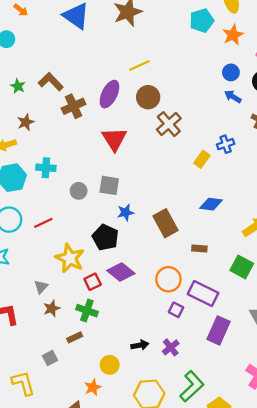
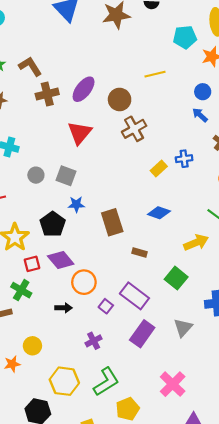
yellow line: (139, 66) -> (155, 74), moved
orange circle: (168, 279) -> (84, 282), moved
black arrow: (140, 345) -> (64, 308), moved

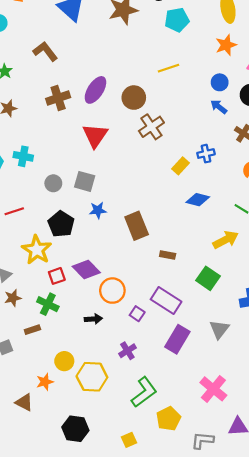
cyan pentagon: (185, 37) -> (177, 20), moved
brown L-shape: (30, 66) -> (45, 51), moved
blue diamond: (159, 213) -> (198, 200), moved
black pentagon: (53, 224) -> (61, 224), moved
yellow hexagon: (64, 381) -> (92, 377), moved

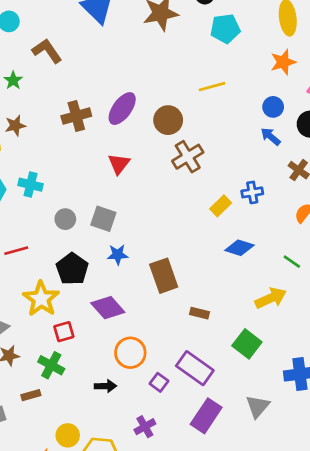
brown L-shape: (45, 51) -> (47, 51), moved
red triangle: (95, 136) -> (119, 164), size x0.7
purple diamond: (86, 269) -> (108, 308), moved

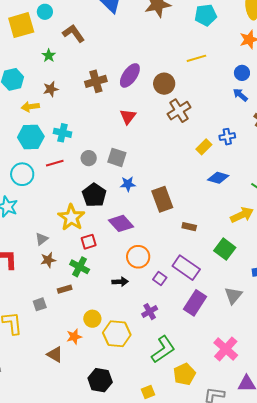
red line: (16, 251) -> (55, 163), moved

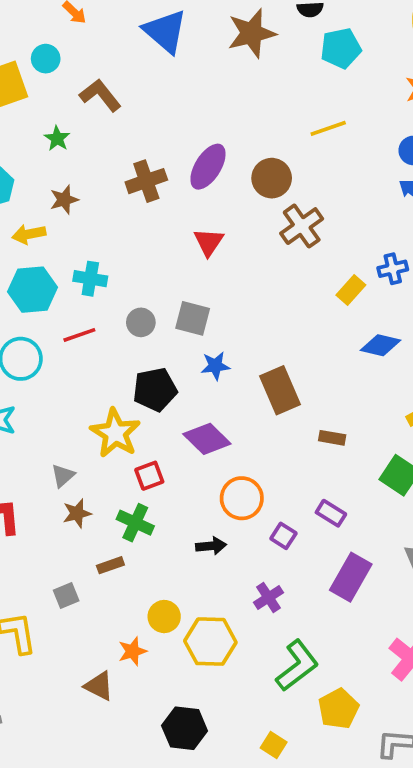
black pentagon: (94, 195) -> (155, 390), turned 30
purple rectangle: (186, 268) -> (331, 513), size x0.6
yellow square: (148, 392) -> (274, 745), turned -32

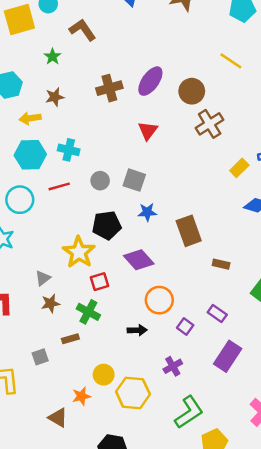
yellow line: (328, 128) -> (231, 61), turned 50

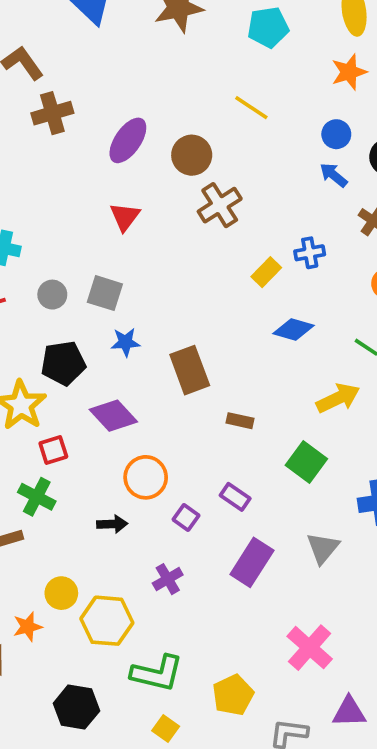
brown cross: (109, 88) -> (52, 113), moved
green L-shape: (189, 412) -> (157, 673), moved, turned 48

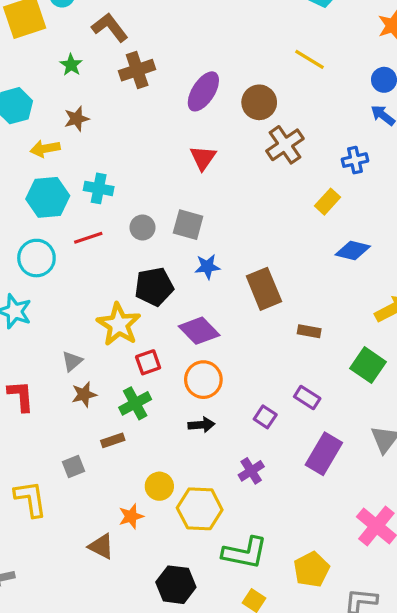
blue cross: (310, 253) -> (355, 160), moved
orange circle: (146, 477) -> (203, 380), moved
green cross: (37, 497) -> (135, 403), turned 36

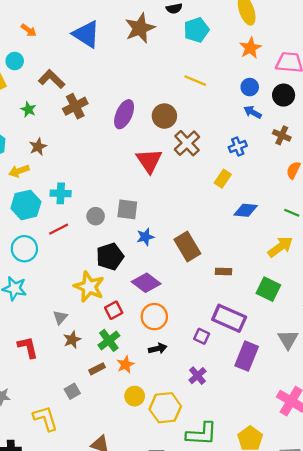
red triangle: (203, 158) -> (149, 161), moved, size x1.4
purple rectangle: (307, 397) -> (229, 318), size x1.8
orange star: (131, 516) -> (125, 365), moved

